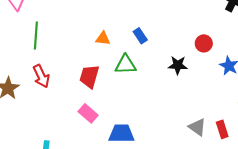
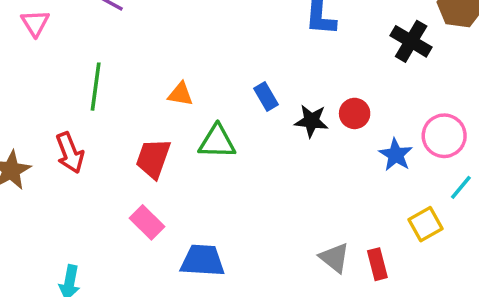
green line: (36, 35) -> (96, 87), moved
blue rectangle: (140, 36) -> (266, 97), moved
black star: (178, 65) -> (311, 121), moved

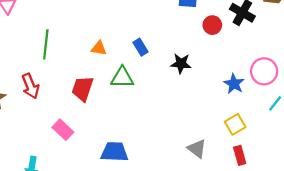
blue rectangle: (266, 97) -> (141, 47), moved
red circle: (355, 113) -> (212, 25), moved
pink rectangle: (147, 222) -> (63, 130), moved
yellow square: (426, 224) -> (235, 124), moved
red rectangle: (377, 264) -> (240, 155), moved

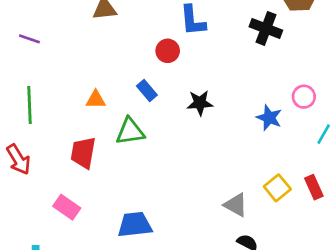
red circle: (212, 25) -> (168, 51), moved
pink circle: (264, 71) -> (304, 97), size x0.7
yellow square: (235, 124) -> (277, 188), moved
red rectangle: (240, 155) -> (314, 187), moved

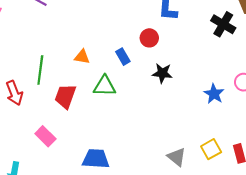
red circle: (168, 51) -> (149, 38), moved
green line: (29, 105) -> (40, 70), moved

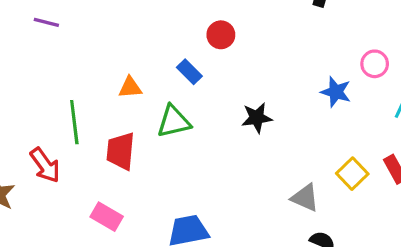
black star: (162, 73) -> (257, 118), moved

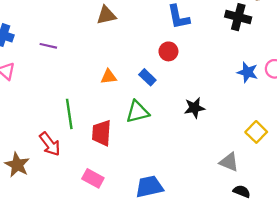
orange triangle: (130, 87) -> (109, 77), moved
blue star: (336, 92) -> (247, 72), moved
yellow square: (352, 174) -> (256, 132), moved

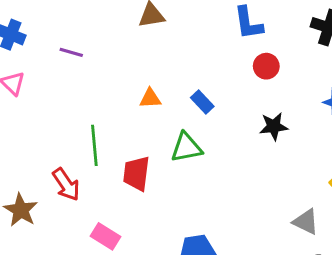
red circle: (168, 51) -> (266, 66), moved
black star: (195, 108) -> (274, 126), moved
pink rectangle: (93, 178) -> (105, 236), moved

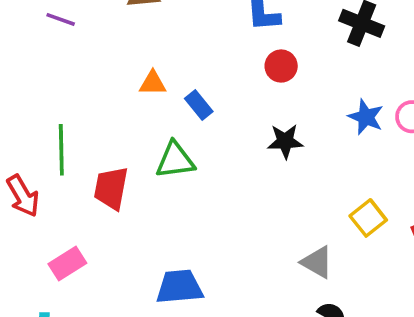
purple line: (71, 52) -> (61, 19), moved
orange triangle: (150, 98) -> (153, 83), moved
pink rectangle: (105, 236) -> (67, 264), turned -68

